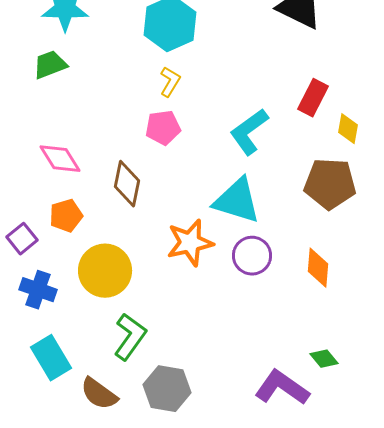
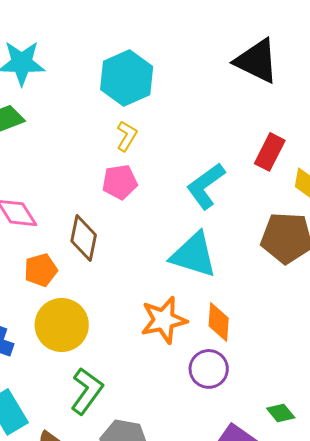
orange pentagon: (66, 216) -> (41, 270), moved
orange star: (190, 243) -> (164, 320), moved
purple circle: (252, 256) -> (209, 369), moved
orange diamond: (318, 268) -> (219, 322), moved

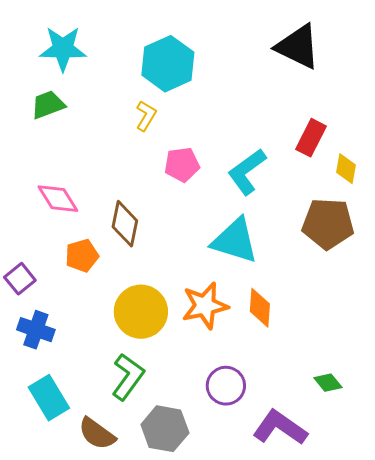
yellow L-shape: (127, 136) -> (146, 116), moved
pink pentagon: (120, 182) -> (182, 165), moved
yellow circle: (62, 325) -> (141, 312), moved
purple circle: (209, 369) -> (226, 386), moved
green diamond: (281, 413) -> (328, 383), moved

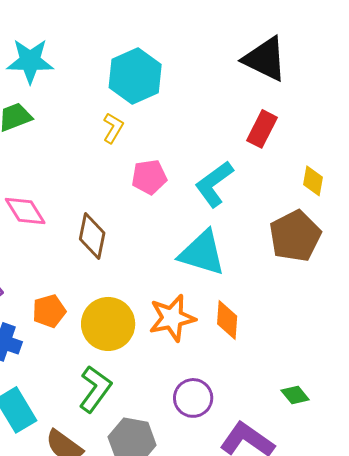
red rectangle: (311, 138) -> (262, 129), moved
brown pentagon: (328, 224) -> (295, 236), turned -30
orange pentagon: (82, 256) -> (49, 311), moved

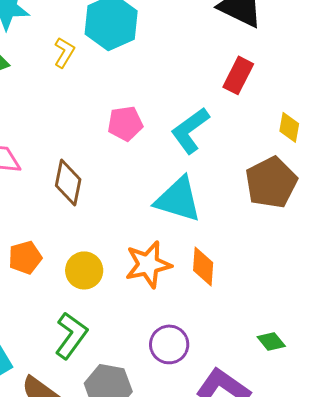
yellow L-shape: (113, 128) -> (64, 52), moved
yellow circle: (108, 324) -> (84, 270), size x0.7

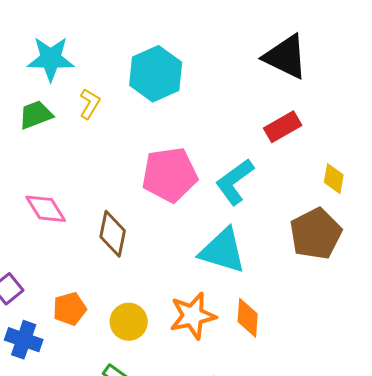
yellow L-shape: (64, 52) -> (90, 104), moved
red rectangle: (238, 75) -> (283, 127), turned 33
pink pentagon: (125, 123) -> (170, 175), size x1.6

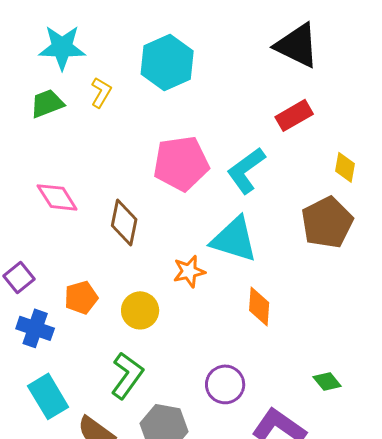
orange star: (193, 316) -> (189, 271), moved, size x0.7

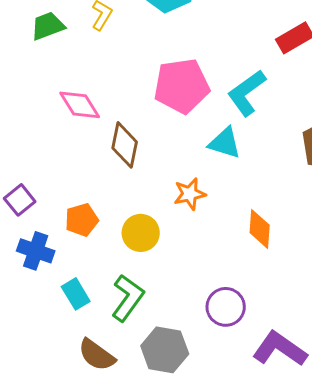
pink diamond: (57, 197) -> (80, 105), moved
cyan triangle: (234, 239) -> (225, 143), moved, size x0.7
cyan rectangle: (48, 396) -> (76, 294), moved, size x0.7

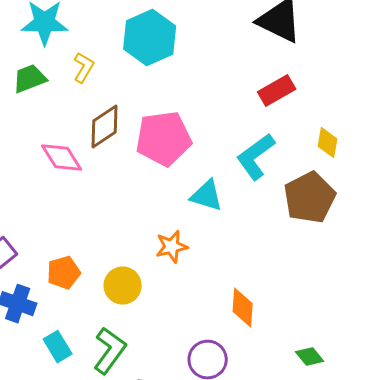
cyan L-shape: (247, 93) -> (256, 157), moved
brown diamond: (125, 145) -> (105, 127), moved, turned 45
orange diamond: (260, 229) -> (243, 308), moved

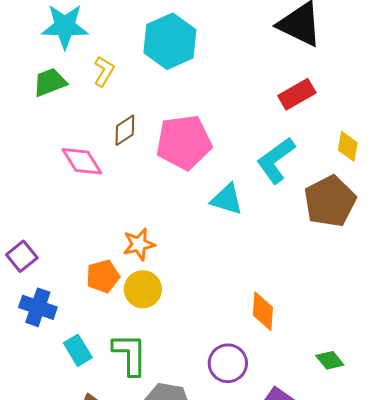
brown diamond: (105, 127) -> (125, 130), size x0.7
orange star: (172, 247) -> (139, 244), moved
orange pentagon: (64, 273) -> (103, 276), moved
green L-shape: (110, 351) -> (130, 354), turned -36

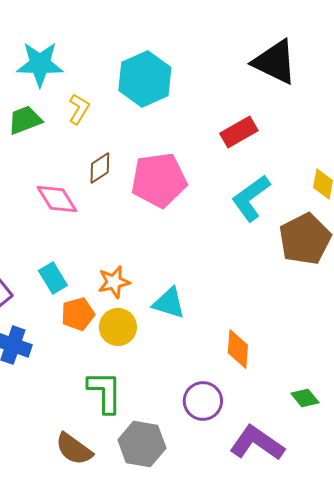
red rectangle: (297, 94) -> (239, 132), moved
cyan triangle: (227, 199) -> (169, 303), moved
cyan rectangle: (78, 350) -> (53, 278), moved

